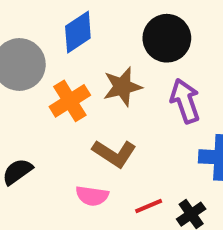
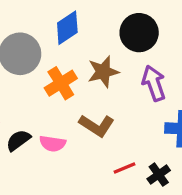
pink semicircle: (92, 196) -> (53, 144), moved

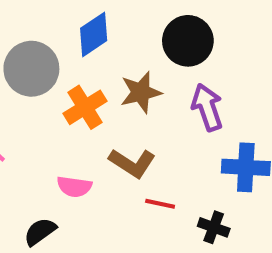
black semicircle: (18, 140) -> (40, 232), moved
red line: (124, 168) -> (160, 204), moved, turned 35
black cross: (159, 175) -> (214, 227), turned -35

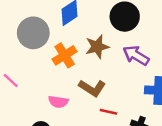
purple arrow: (207, 107) -> (136, 55), turned -40

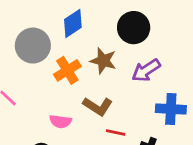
brown star: (97, 47) -> (103, 61), turned 30
purple arrow: (136, 55) -> (146, 70), turned -64

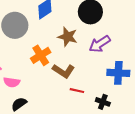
orange cross: (67, 70) -> (41, 55), moved
pink semicircle: (60, 121) -> (12, 82), moved

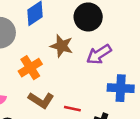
brown L-shape: (63, 71) -> (41, 100), moved

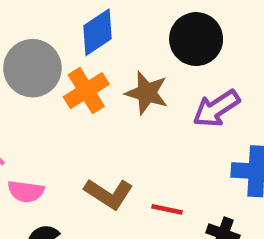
orange cross: (30, 68) -> (86, 91), moved

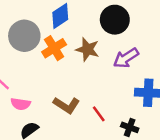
red line: (167, 209) -> (99, 114), turned 42

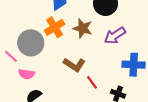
gray circle: (24, 36) -> (31, 43), moved
brown L-shape: (66, 105) -> (74, 65), moved

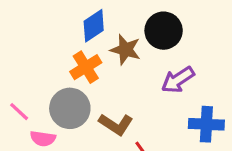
brown star: (83, 28) -> (125, 50), moved
gray circle: (31, 43) -> (70, 108), moved

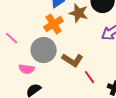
pink line: (19, 112) -> (12, 38), moved

